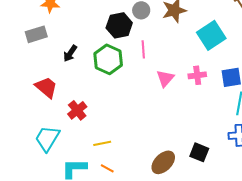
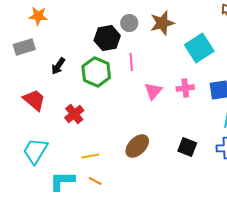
red cross: (77, 110) -> (74, 114), moved
black square: (199, 152) -> (187, 147), moved
brown ellipse: (163, 162) -> (137, 146), moved

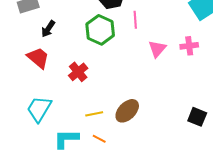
black arrow: (58, 66) -> (48, 29), moved
brown ellipse: (137, 146) -> (127, 111), moved
black square: (187, 147) -> (197, 117), moved

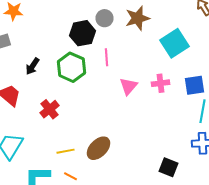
black arrow: (48, 29) -> (32, 66), moved
black square: (197, 117) -> (168, 167), moved

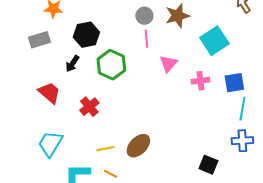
black hexagon: (82, 33) -> (86, 35), moved
pink line: (106, 57) -> (146, 39), moved
pink triangle: (128, 86) -> (168, 64), moved

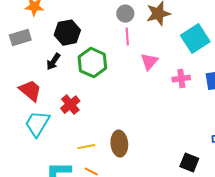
cyan trapezoid: (50, 144) -> (37, 124), moved
brown ellipse: (138, 146) -> (119, 144), turned -50

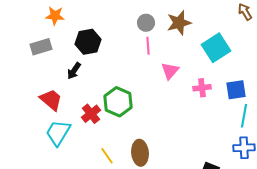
green hexagon: (92, 63) -> (118, 102), moved
yellow line: (86, 147) -> (107, 156), turned 66

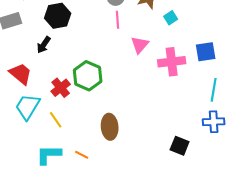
cyan square: (216, 48) -> (171, 18), moved, size x0.5
pink cross: (202, 88) -> (172, 62), size x1.5
blue square: (236, 90) -> (206, 52), moved
yellow line: (107, 156) -> (56, 120), moved

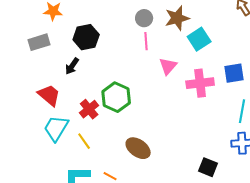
cyan square: (171, 18) -> (199, 39), size x1.6
brown ellipse: (110, 127) -> (138, 148), turned -50

